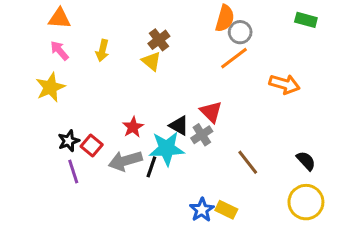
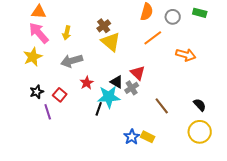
gray circle: (240, 32) -> (173, 17), moved
pink arrow: (59, 51) -> (39, 33), size x1.6
yellow triangle: (151, 61) -> (111, 42), moved, size x1.5
black star: (69, 141) -> (37, 92), moved
gray arrow: (125, 161) -> (72, 61), moved

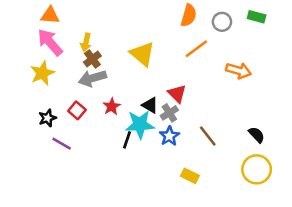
brown cross: (104, 26) -> (92, 59), moved
red square: (60, 95) -> (77, 110), moved
purple line: (48, 112) -> (62, 144), turned -42
blue star: (132, 137) -> (169, 136), moved

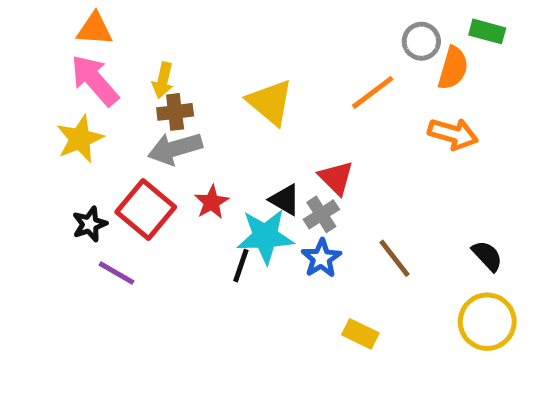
orange semicircle: (189, 15) -> (453, 68), moved
brown cross: (92, 59) -> (175, 112), turned 30
red square: (77, 110) -> (146, 209), size x1.6

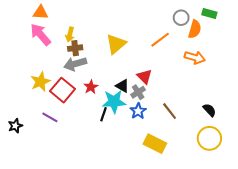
yellow triangle: (270, 102) -> (116, 44), turned 40
yellow star: (80, 139) -> (40, 82), moved
black star: (90, 224) -> (15, 126), moved
yellow rectangle: (360, 334) -> (155, 144), size x1.5

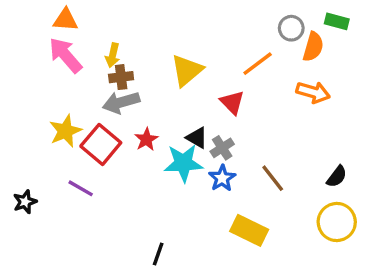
red triangle: (144, 76) -> (232, 102), moved
black semicircle: (209, 110) -> (337, 176), turned 80
black line: (103, 114) -> (158, 254), moved

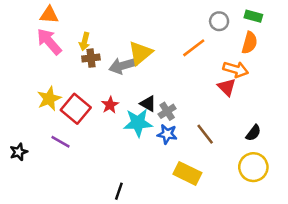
orange semicircle: (313, 47) -> (250, 43), moved
gray arrow: (121, 102) -> (123, 66), moved
red triangle: (232, 102) -> (227, 87), moved
blue star: (222, 178) -> (167, 134), turned -30

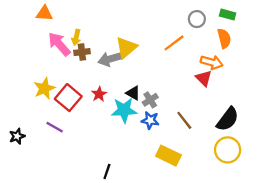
pink arrow: (49, 42) -> (59, 44), moved
orange semicircle: (250, 43) -> (224, 38), turned -30
black semicircle: (253, 133) -> (228, 119), size x1.6

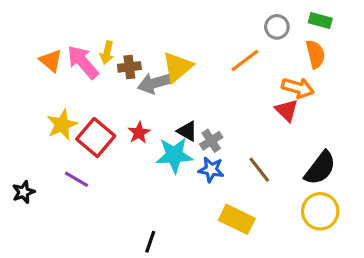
orange triangle: (44, 13) -> (51, 61), moved, turned 36
brown cross: (82, 52) -> (129, 67), moved

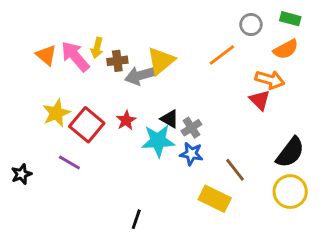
orange semicircle: (315, 54) -> (286, 49), turned 75
brown line: (259, 170) -> (235, 170), moved

